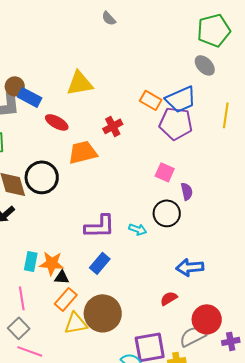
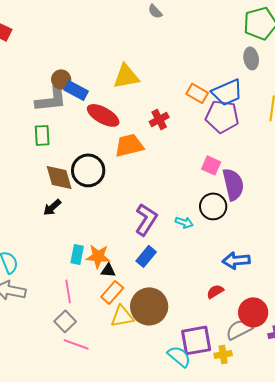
gray ellipse: (205, 65) -> (251, 58), turned 35
red ellipse: (57, 122) -> (103, 115), size x1.4
purple semicircle: (187, 191) -> (233, 184), size x1.8
purple L-shape: (100, 226) -> (146, 219), turned -56

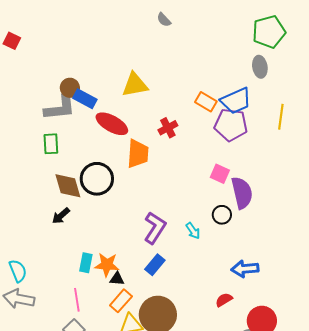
orange trapezoid: (129, 145) -> (138, 154), turned 108
black circle: (213, 206) -> (222, 215), size x0.7
cyan arrow: (184, 222) -> (193, 231), turned 36

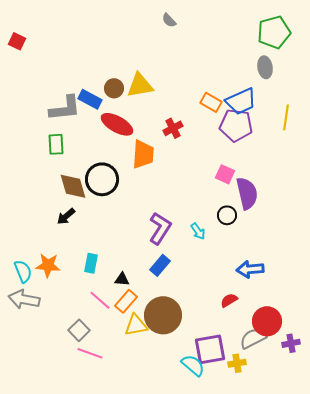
brown circle: (70, 88) -> (114, 88), moved
orange star: (107, 265) -> (48, 265), moved
pink line: (77, 300) -> (100, 300), moved, turned -40

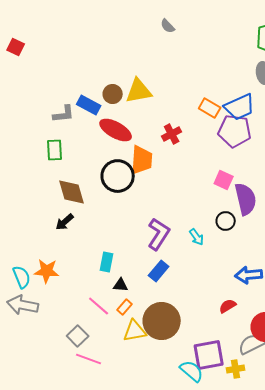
gray L-shape: (65, 108) -> (64, 114), size x0.7
black circle: (102, 179) -> (118, 176), moved
cyan rectangle: (91, 263) -> (107, 262), moved
orange rectangle: (126, 301) -> (125, 307), size x0.7

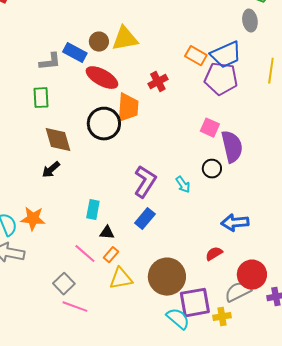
brown circle: (162, 321) -> (167, 277), moved

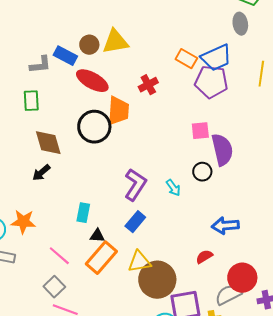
pink square: (210, 128) -> (200, 131), turned -30
pink line: (85, 254) -> (59, 256), moved
orange rectangle: (111, 255) -> (101, 258), size x2.0
yellow triangle: (121, 279) -> (139, 262), moved

